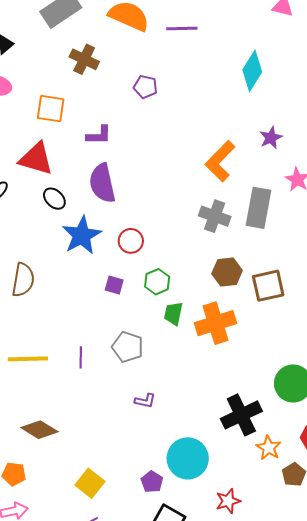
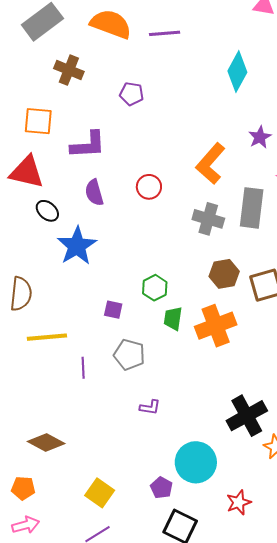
purple L-shape: (99, 135) -> (88, 145), size x1.4
purple semicircle: (102, 183) -> (94, 193), size x0.7
red circle: (131, 241) -> (149, 187), moved
purple square: (114, 285) -> (113, 310), moved
yellow line: (28, 359) -> (47, 337), moved

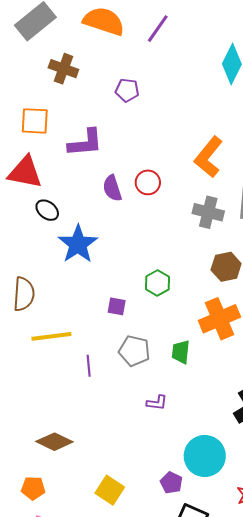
purple line: (165, 33) -> (158, 29), turned -48
purple semicircle: (94, 193) -> (112, 188), moved
green trapezoid: (173, 319) -> (181, 352), moved

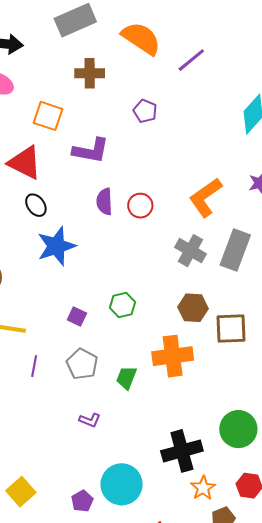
brown cross: (63, 69) -> (90, 73), turned -36

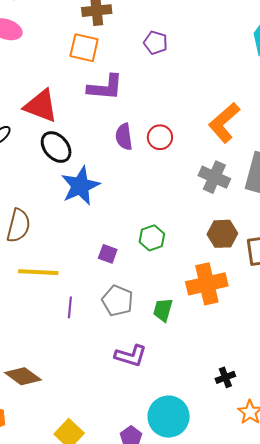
orange square: (48, 116) -> (84, 48), moved
black ellipse: (36, 205) -> (56, 147), size x1.4
purple L-shape: (90, 420) -> (131, 356), size x1.5
black cross: (182, 451) -> (225, 377), size x0.5

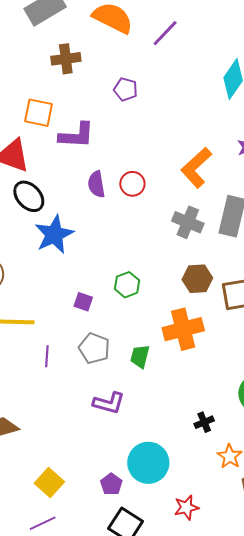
orange square: (84, 48) -> (38, 113), moved

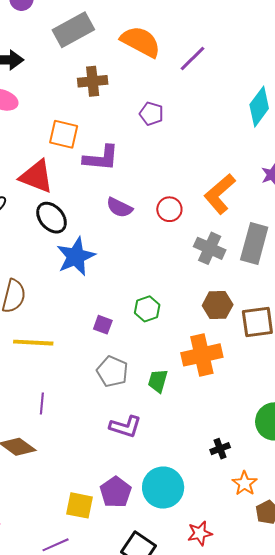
purple semicircle: (96, 184) -> (119, 208), turned -56
red circle: (132, 184) -> (169, 209), moved
purple line: (47, 356) -> (42, 403), moved
yellow square: (49, 482) -> (80, 505), moved, turned -32
purple pentagon: (111, 484) -> (116, 492), moved, size x1.4

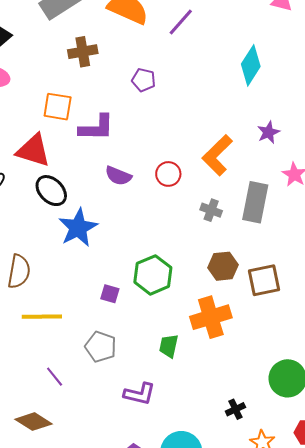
gray cross: (210, 248) -> (211, 210), size x0.7
green hexagon: (147, 309) -> (153, 275), size x1.5
gray pentagon: (112, 371) -> (101, 347), moved
purple line: (42, 403) -> (55, 377), turned -40

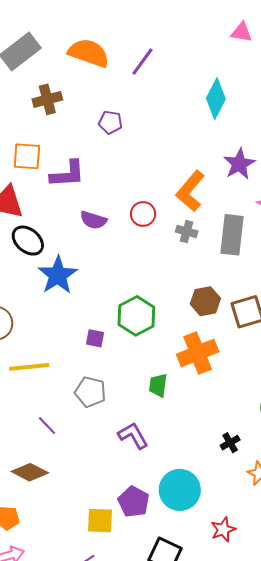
purple star: (268, 132) -> (239, 164), size x1.4
gray cross: (211, 210) -> (187, 231), moved
purple L-shape: (140, 394) -> (133, 436), turned -128

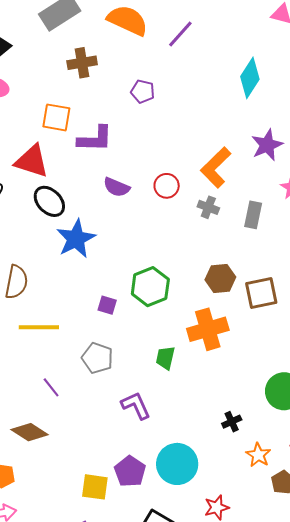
gray rectangle: (232, 235) -> (253, 215), size x0.7

